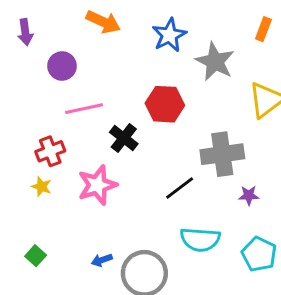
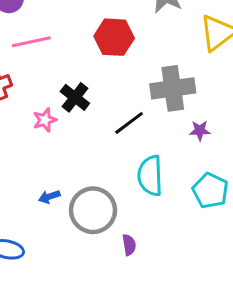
black cross: (124, 138) -> (75, 97), moved
pink star: (97, 185) -> (45, 120), size x0.6
cyan semicircle: (200, 239) -> (150, 176), turned 84

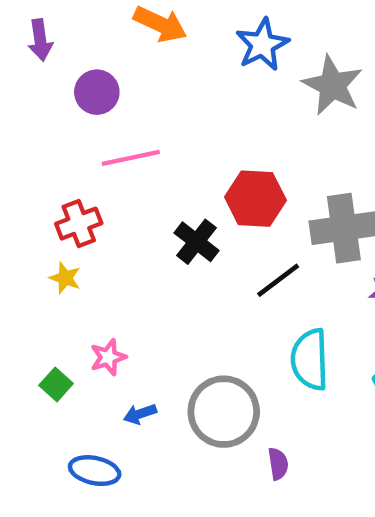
red hexagon: (114, 37) -> (255, 199), moved
pink star: (45, 120) -> (108, 357), moved
blue arrow: (49, 197) -> (140, 414), moved

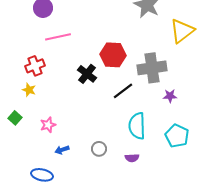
green square: (56, 384) -> (15, 118), moved
gray circle: (224, 412) -> (99, 149), size x0.5
purple semicircle: (278, 464) -> (132, 158), moved, turned 96

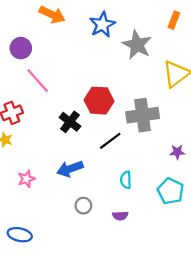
pink line: (58, 37) -> (38, 80), turned 60
purple star: (170, 96) -> (177, 152), moved
cyan semicircle: (137, 126) -> (126, 180), size x0.6
blue arrow: (62, 150) -> (70, 169), moved, size x1.6

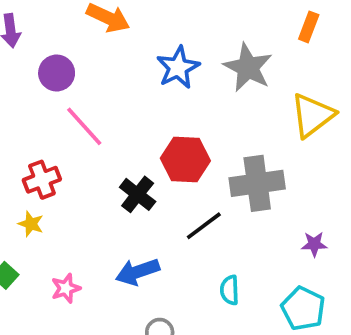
blue star: (102, 25) -> (178, 67), moved

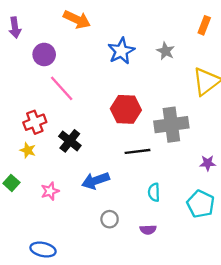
gray star: (248, 67) -> (166, 51), size x0.6
black cross: (138, 194) -> (70, 141), moved
black line: (204, 226) -> (138, 151), turned 30

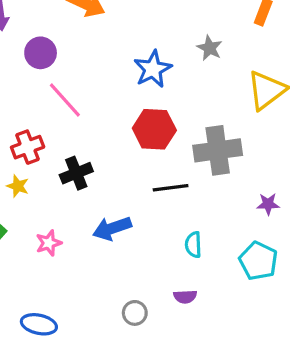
blue star: (121, 51) -> (153, 69), moved
black cross: (70, 141) -> (76, 173), turned 30
gray circle: (110, 219) -> (135, 313), moved

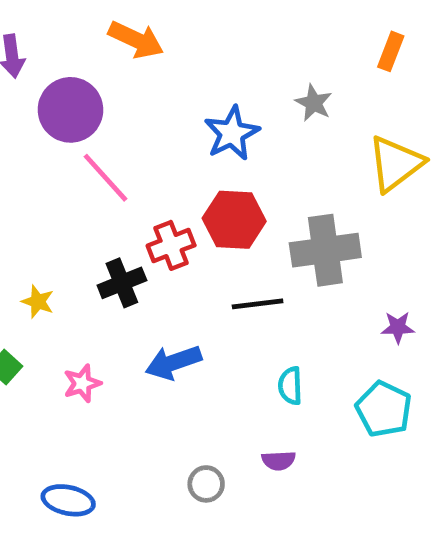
purple circle: (41, 53) -> (70, 110), size x1.4
red cross: (28, 147) -> (171, 245), moved

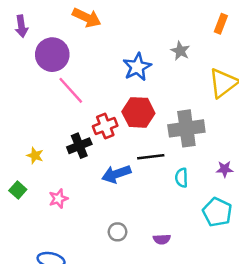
blue arrow: (173, 362) -> (116, 174), moved
cyan semicircle: (290, 386) -> (182, 178), moved
gray circle: (206, 484) -> (117, 232), moved

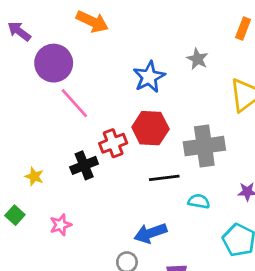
purple arrow: (21, 26) -> (19, 31), turned 135
blue arrow: (116, 174) -> (150, 233), moved
cyan semicircle: (182, 178) -> (199, 201), turned 102

